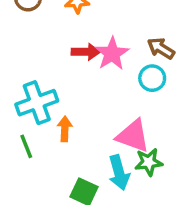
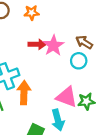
orange arrow: (65, 129) -> (24, 93), size x1.5
green star: (149, 162) -> (86, 101), moved

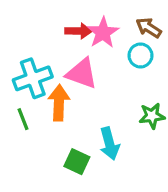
pink triangle: (67, 97) -> (82, 73), moved

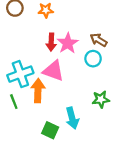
red arrow: (78, 31) -> (51, 42), turned 91

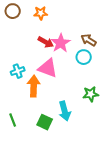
red arrow: (51, 42) -> (46, 42), turned -63
cyan cross: (20, 74) -> (18, 71), size x0.6
green line: (14, 102) -> (13, 120), moved

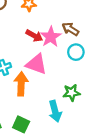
brown arrow: (89, 40) -> (70, 29), moved
green star: (91, 94) -> (72, 93), moved
green square: (45, 122) -> (21, 124), moved

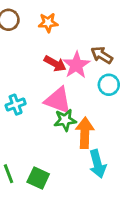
orange arrow: (21, 84) -> (85, 133), moved
green star: (72, 93) -> (65, 120), moved
cyan arrow: (55, 111) -> (97, 164), moved

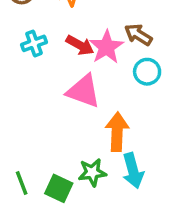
cyan cross: (16, 105) -> (34, 43), moved
green star: (65, 120) -> (92, 172), moved

